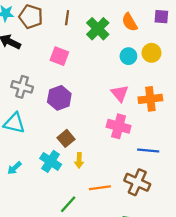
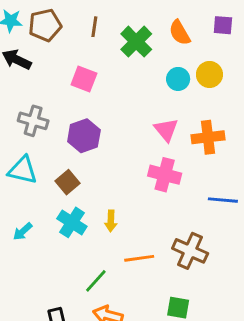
brown pentagon: (31, 17) -> (45, 25), turned -30
brown square: (66, 138) -> (67, 182), moved
blue line: (148, 150) -> (223, 200), moved

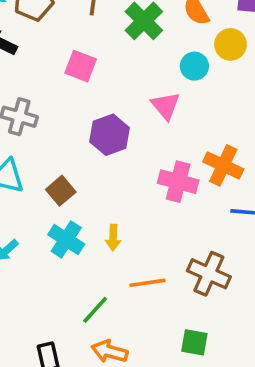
yellow circle: (209, 74) -> (230, 44), moved
pink triangle: (166, 130) -> (165, 106), moved
purple hexagon: (84, 136) -> (110, 135), moved
orange cross: (208, 137) -> (223, 165), moved, turned 32

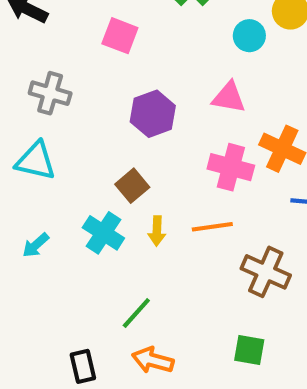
pink triangle: (165, 106) -> (229, 97), moved, turned -40
brown square: (61, 191) -> (132, 186), moved
orange line: (147, 283) -> (212, 227), moved

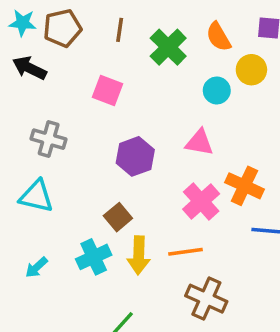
pink cross: (231, 167) -> (201, 201), turned 33
yellow arrow: (157, 231) -> (139, 255), size x1.5
cyan cross: (103, 233) -> (94, 257), turned 32
brown cross: (266, 272) -> (206, 299), moved

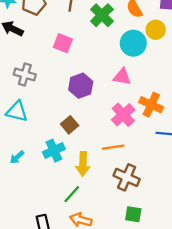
cyan circle: (217, 90) -> (133, 43), size x1.5
yellow arrow: (139, 255) -> (83, 164), moved

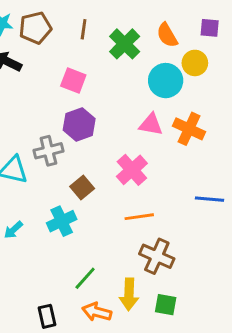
gray cross: (25, 74) -> (48, 151), moved, turned -30
purple hexagon: (81, 86) -> (79, 124), moved
orange cross: (151, 105) -> (189, 129), moved
pink cross: (123, 115) -> (132, 170), moved
yellow arrow: (83, 164) -> (129, 294), moved

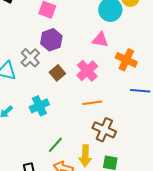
orange cross: (189, 129) -> (126, 60), moved
gray cross: (48, 151) -> (30, 58), turned -30
brown square: (82, 187) -> (57, 73), moved

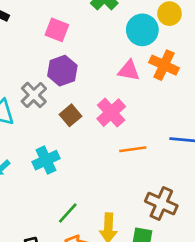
orange cross: (126, 60) -> (164, 65), moved
orange line: (92, 103) -> (133, 149), moved
brown cross: (104, 130) -> (161, 203), moved

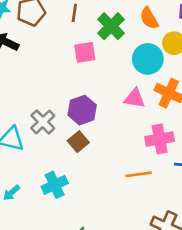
pink square: (57, 30) -> (85, 52), moved, turned -30
purple hexagon: (62, 71) -> (82, 110), moved
pink cross: (111, 113) -> (160, 139), moved, turned 32

